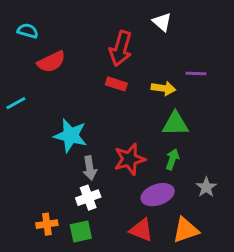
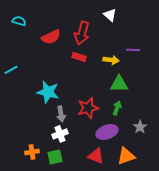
red semicircle: (51, 62) -> (51, 37), moved

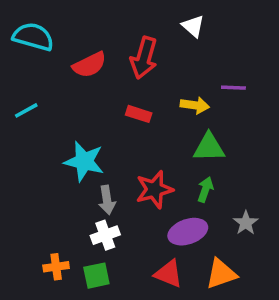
cyan semicircle: (19, 21) -> (33, 37), size x1.6
red rectangle: (79, 57) -> (139, 114), moved
cyan line: (11, 70) -> (26, 110), moved

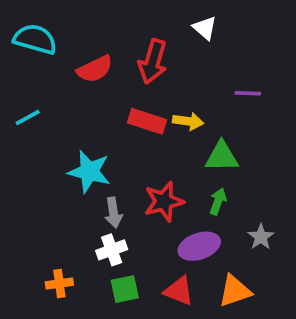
yellow arrow: (195, 105) -> (188, 121), moved
red rectangle: (139, 114) -> (147, 121), size x1.4
green square: (96, 276) -> (125, 289), moved

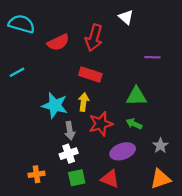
yellow arrow: (188, 121) -> (84, 102), moved, turned -90
green arrow: (218, 201) -> (134, 124), turned -84
orange triangle: (235, 291) -> (160, 179), moved

